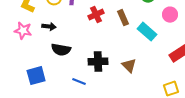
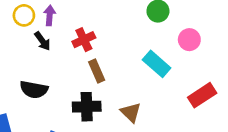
brown rectangle: (123, 18) -> (97, 71), moved
black arrow: (49, 27) -> (42, 41), moved, turned 48

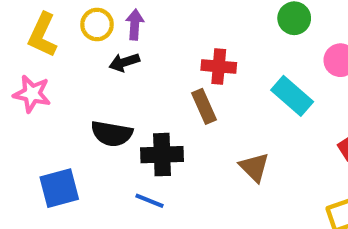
red cross: (84, 40) -> (219, 66), moved, turned 30
black arrow: (42, 41) -> (124, 62), turned 108
black cross: (87, 107) -> (162, 155), moved

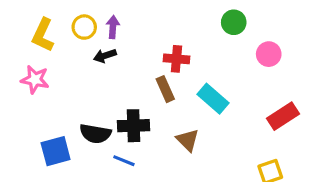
cyan rectangle: (292, 96) -> (213, 99), moved
black semicircle: (112, 134) -> (95, 134), moved
brown triangle: (254, 167) -> (188, 140), moved

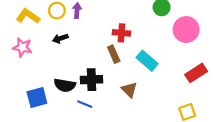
yellow L-shape: (43, 35) -> (28, 16), turned 100
pink circle: (269, 54) -> (186, 30), size x1.5
black arrow: (105, 56) -> (60, 38), moved

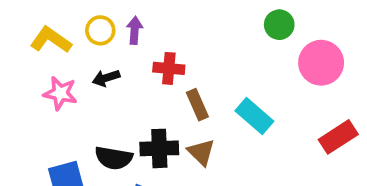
red cross: (121, 33) -> (169, 68), moved
pink star: (22, 47) -> (60, 93), moved
brown triangle: (129, 90) -> (201, 152), moved

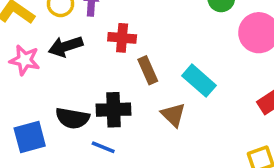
black arrow: (106, 78) -> (66, 46), size x1.4
brown triangle: (201, 152) -> (173, 115), moved

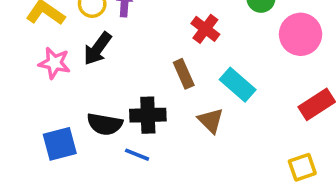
red cross: (122, 38) -> (205, 29), moved, turned 32
black arrow: (66, 46) -> (98, 49), turned -36

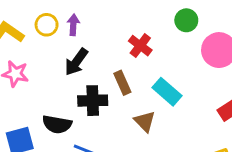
black arrow: (98, 49) -> (76, 62), moved
black cross: (148, 115) -> (93, 101), moved

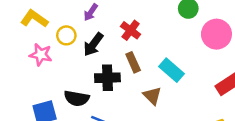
yellow circle: (47, 25) -> (66, 35), moved
purple arrow: (73, 25) -> (91, 12), turned -150
red cross: (140, 46) -> (131, 30), moved

